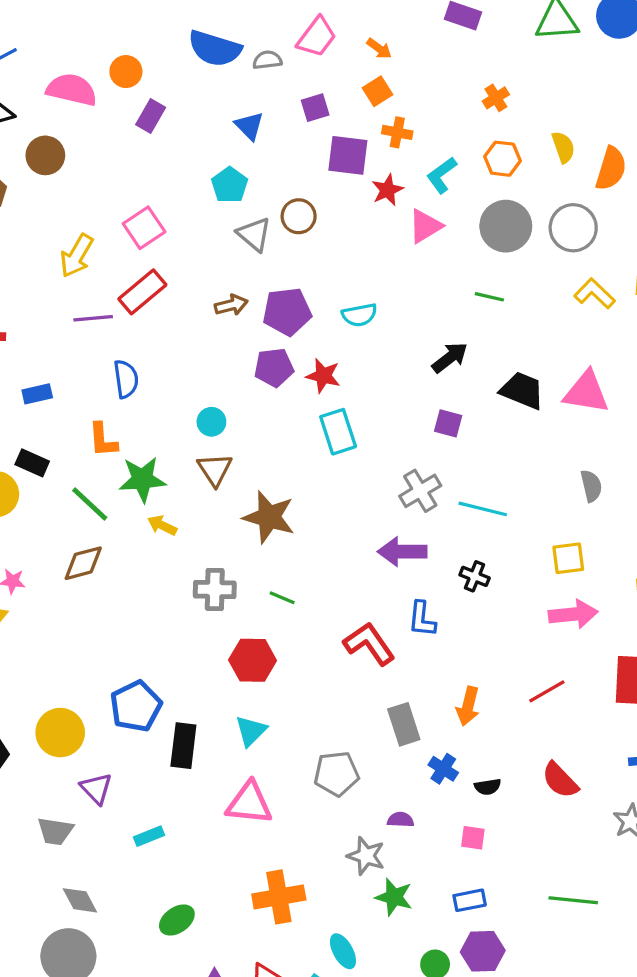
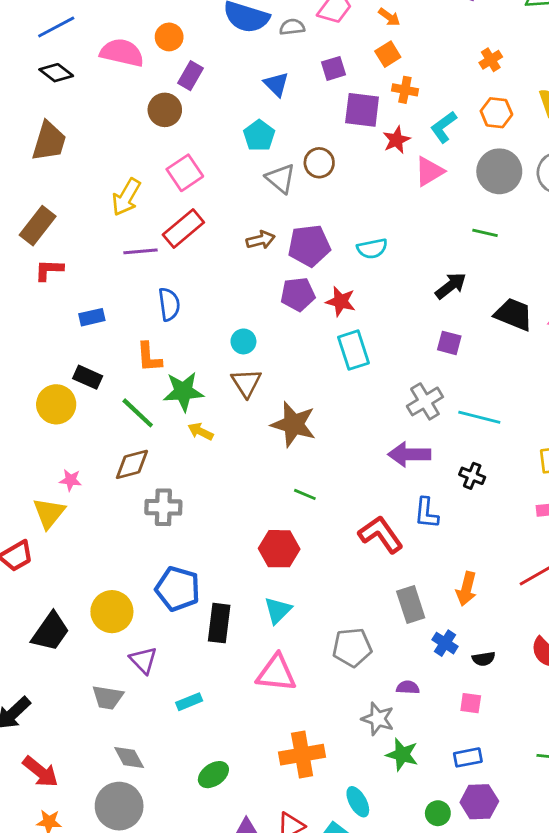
brown circle: (45, 155) -> (165, 110), moved
gray cross: (215, 589) -> (163, 507), moved
blue pentagon: (136, 706) -> (178, 589), turned -30

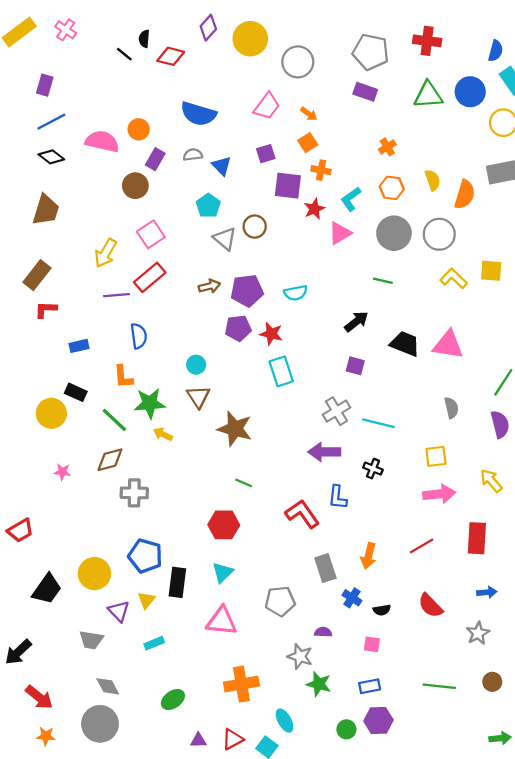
gray semicircle: (292, 27) -> (193, 155), moved
yellow triangle: (49, 513) -> (146, 600), moved, size x0.7

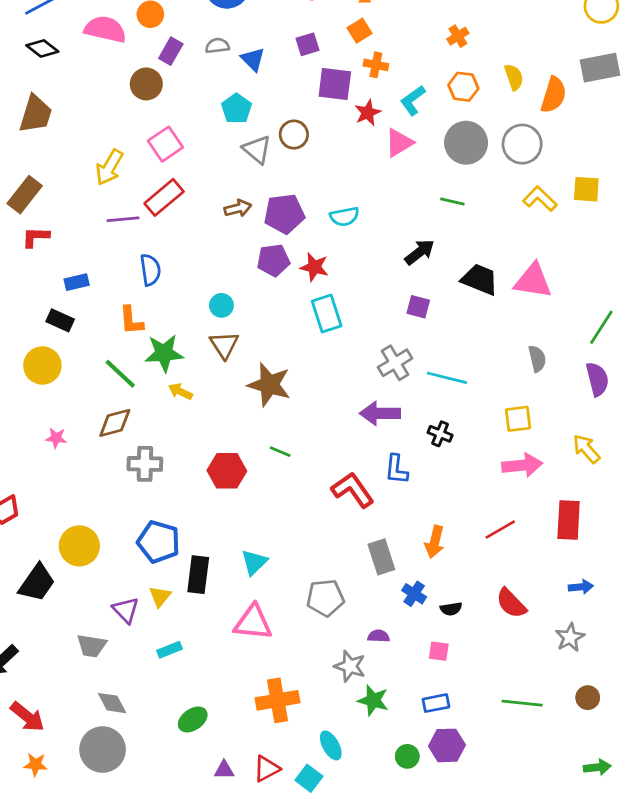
black rectangle: (76, 392) -> (60, 320), moved
red hexagon: (224, 525) -> (227, 471), moved
yellow circle: (94, 574) -> (79, 546), moved

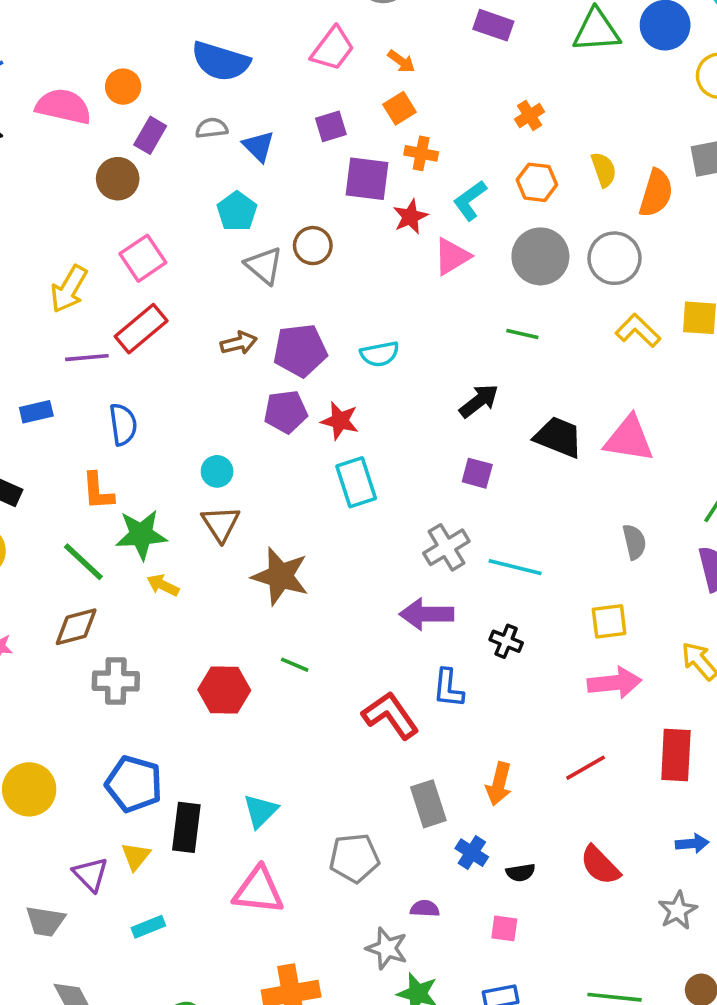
blue rectangle: (77, 282) -> (36, 412), moved

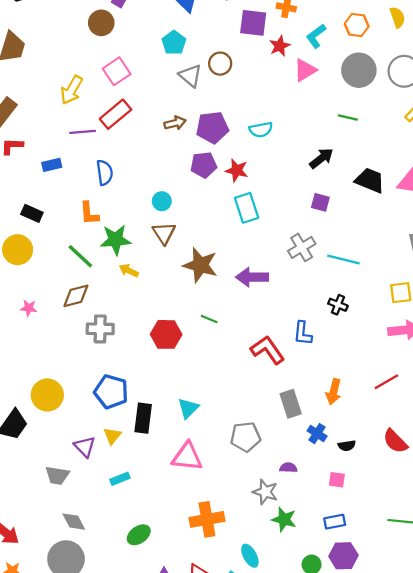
purple arrow: (427, 614) -> (252, 277), moved

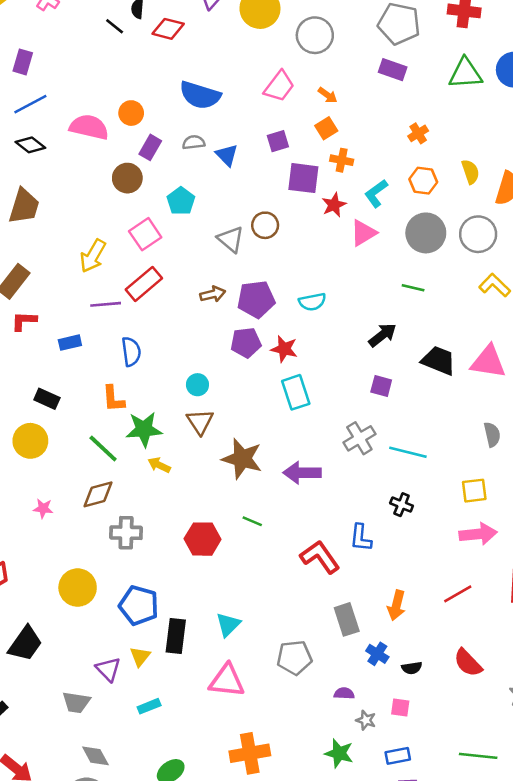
cyan pentagon: (174, 43) -> (181, 201), moved
yellow circle: (47, 395) -> (78, 588), moved
gray star: (265, 492) -> (366, 720), moved, size x0.7

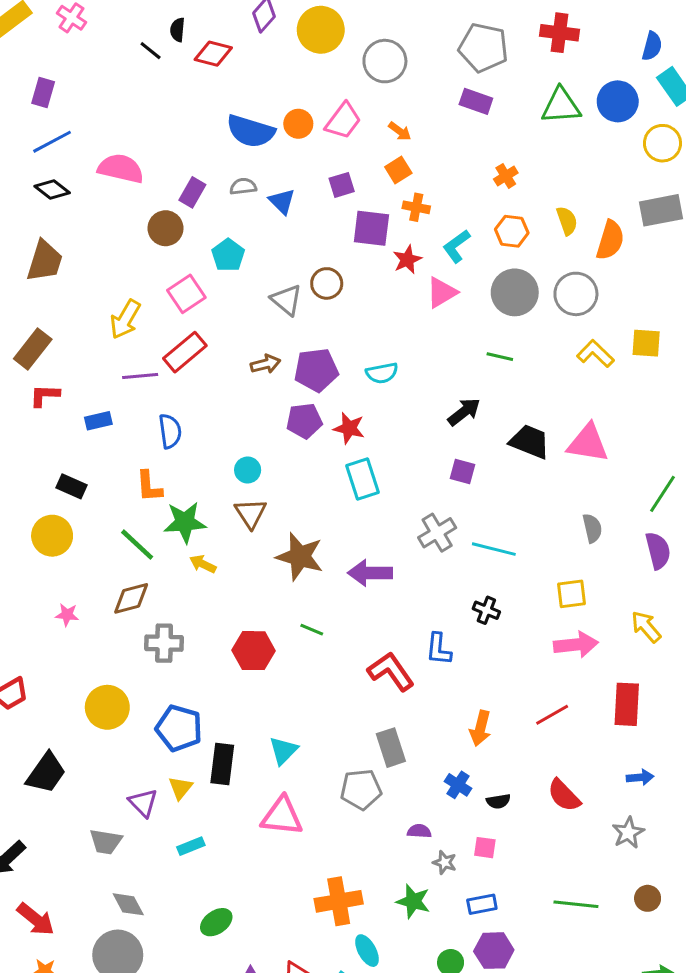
orange circle: (131, 113) -> (298, 124), moved
gray rectangle: (347, 619) -> (391, 748), moved
orange cross: (250, 753) -> (339, 901), moved

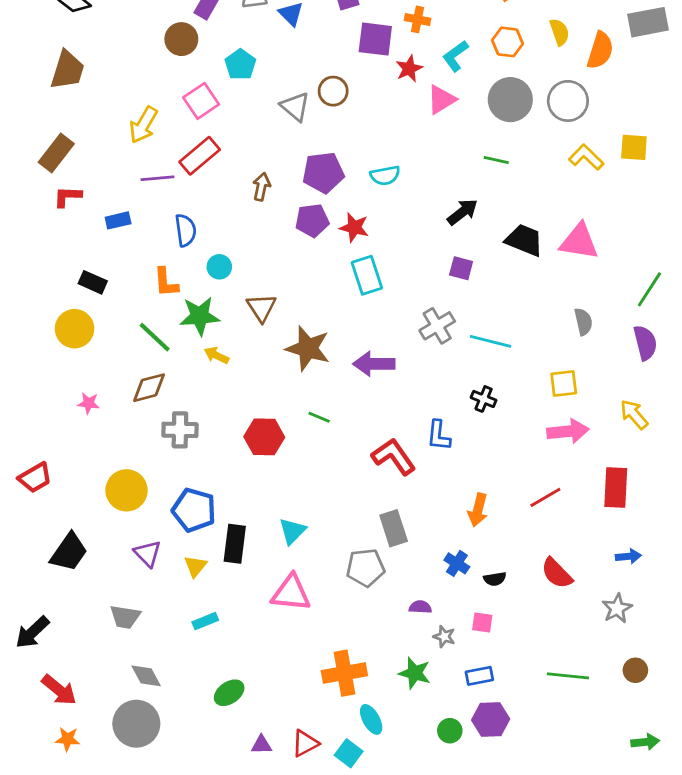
brown arrow: (265, 364) -> (261, 187), moved, turned -64
cyan circle: (248, 470) -> (219, 267), moved
purple triangle: (143, 803) -> (148, 554), moved

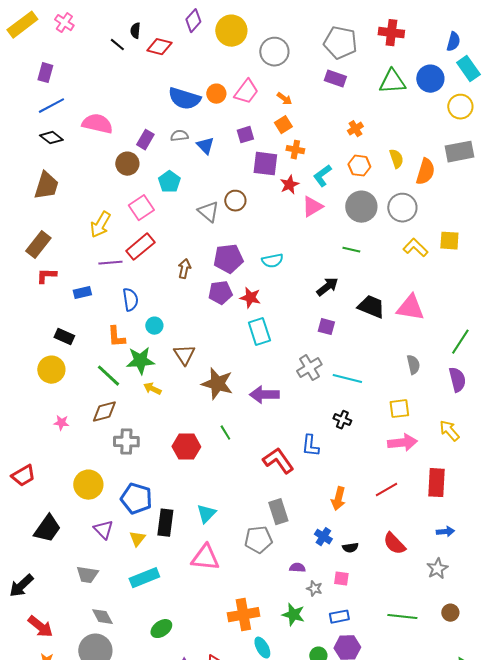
green line: (319, 417) -> (225, 433), turned 35
cyan rectangle: (205, 621) -> (144, 578), size x1.6

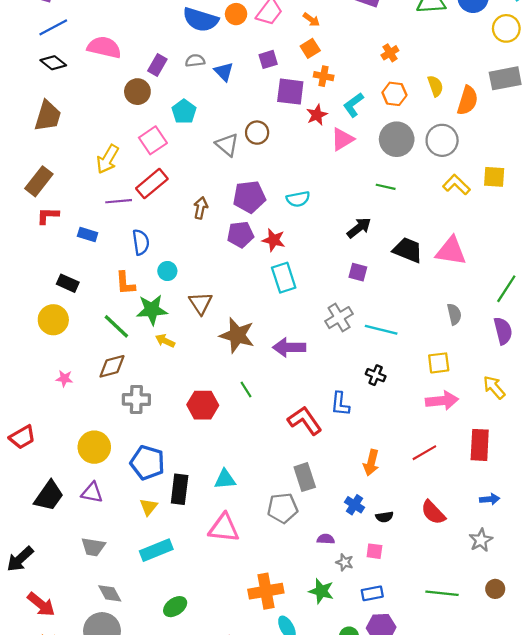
blue rectangle: (82, 293) -> (88, 234), turned 30
cyan triangle: (206, 514) -> (225, 479), turned 40
purple triangle: (103, 530) -> (92, 493), moved, turned -35

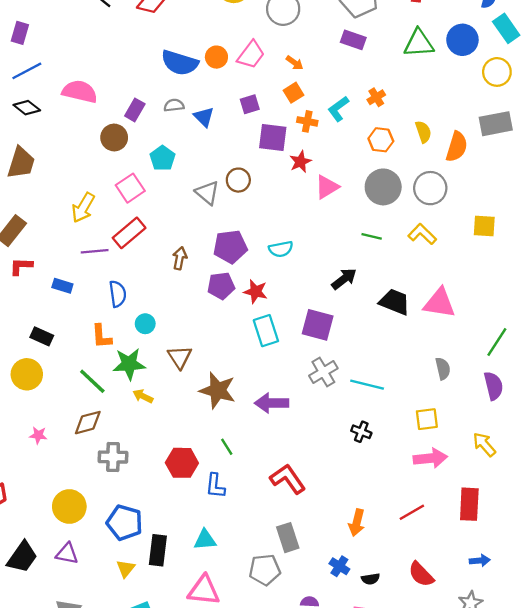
cyan L-shape: (353, 105) -> (338, 109), moved
yellow L-shape: (456, 185) -> (422, 234), moved
purple square: (358, 272) -> (318, 325), moved, size x1.6
blue L-shape: (340, 404) -> (215, 486), moved

